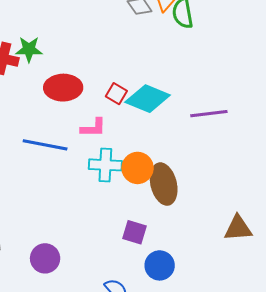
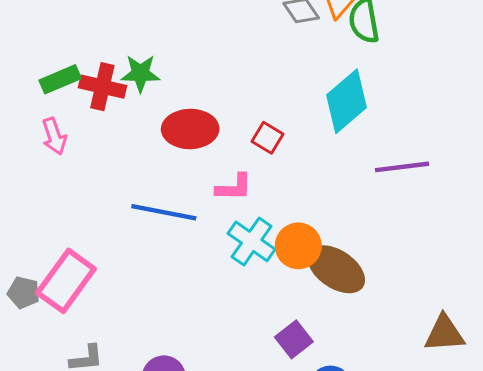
cyan diamond: (148, 99) -> (346, 101), moved, turned -63
cyan cross: (105, 165) -> (252, 241), turned 32
brown ellipse: (164, 184) -> (336, 269), turned -42
purple square: (134, 232) -> (294, 339), turned 35

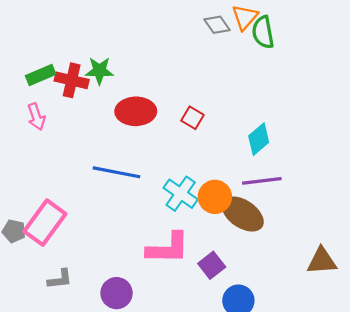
cyan diamond: (346, 101) -> (259, 139), moved, size x0.7
purple line: (402, 167) -> (262, 181), moved
pink L-shape: (234, 187) -> (168, 248), moved, size x1.6

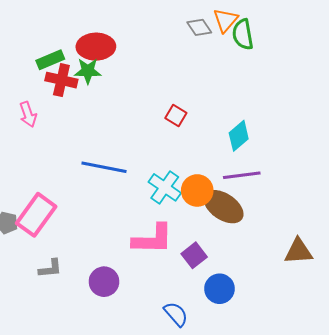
green rectangle: (41, 75) -> (50, 60), moved
red ellipse: (136, 111) -> (96, 47), moved

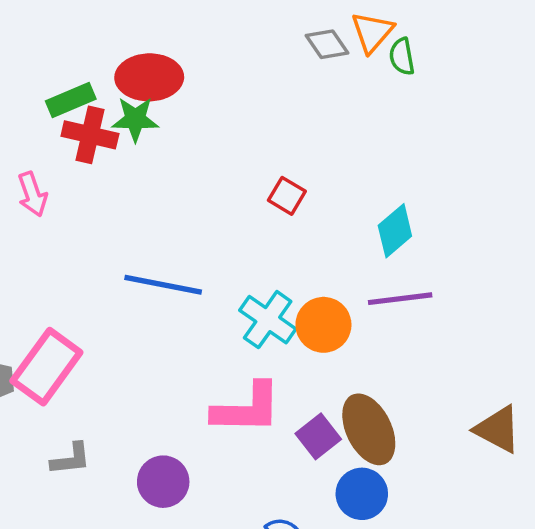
green semicircle: (243, 34) -> (402, 56), size x0.7
brown ellipse: (224, 207) -> (369, 429), moved, turned 30
brown triangle: (299, 251) -> (498, 429), turned 32

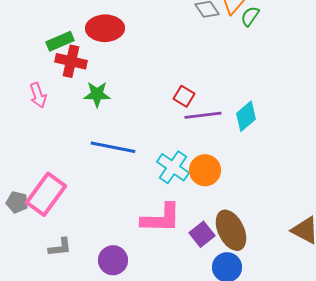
green semicircle: (402, 56) -> (250, 16), turned 45
green star: (135, 119) -> (97, 94), moved
purple line: (400, 299) -> (203, 115), moved

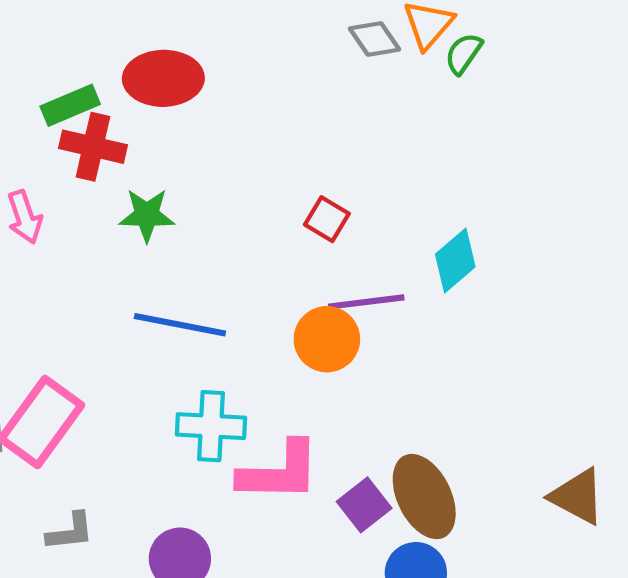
purple line: (203, 115) -> (366, 302), moved
cyan cross: (173, 167) -> (211, 426), moved, turned -32
orange circle: (205, 170) -> (327, 339), moved

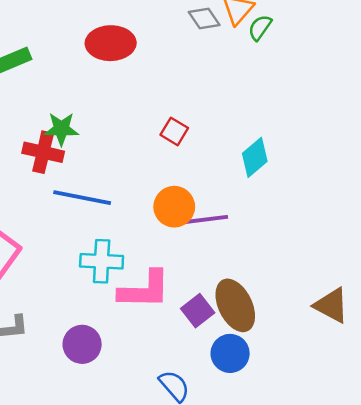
red ellipse: (163, 78) -> (111, 43), moved
red cross: (93, 147) -> (43, 152), moved
purple line: (366, 302) -> (204, 220), moved

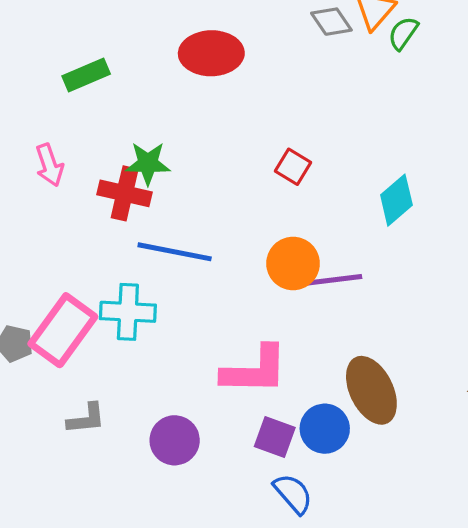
cyan cross: (102, 261) -> (128, 312), moved
purple square: (198, 311) -> (275, 437), moved, turned -32
blue circle: (230, 353) -> (325, 429), moved

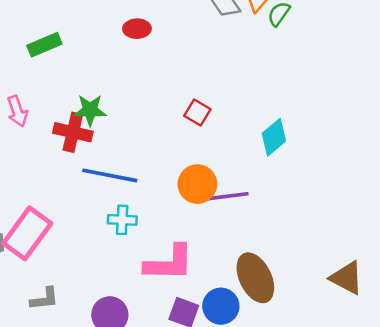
red ellipse: (211, 53) -> (137, 29), size x0.6
cyan cross: (128, 312) -> (122, 220), moved, size x0.7

